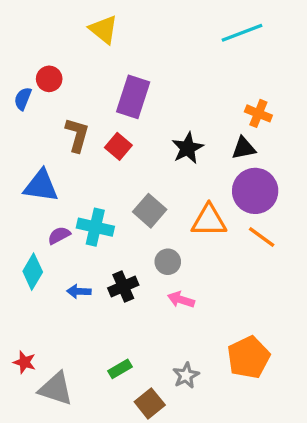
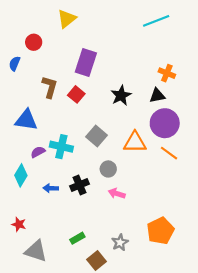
yellow triangle: (104, 29) -> (67, 19), turned 42
red circle: (49, 79) -> (34, 42), moved
red star: (24, 362) -> (19, 224), moved

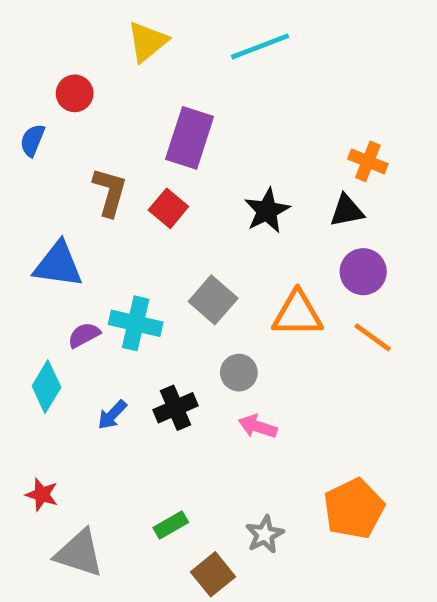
cyan line: (156, 21) -> (260, 46), moved
purple circle: (165, 123) -> (363, 272), size x0.7
blue arrow: (51, 188) -> (112, 415), turned -48

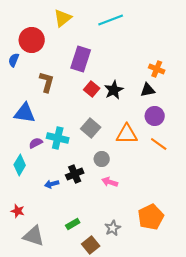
red circle: (75, 93) -> (32, 40), size x1.6
red square: (168, 208) -> (92, 89), moved
blue arrow: (112, 415) -> (52, 184), moved, turned 32

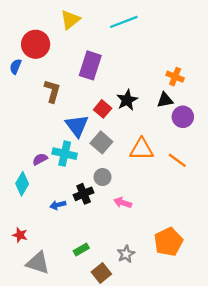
red square: (92, 89) -> (103, 109), moved
blue triangle: (25, 113) -> (77, 126), moved, turned 45
purple circle: (155, 116) -> (183, 117), moved
gray circle: (102, 159) -> (103, 177), moved

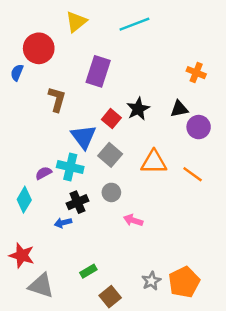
orange cross: (175, 77) -> (196, 73), moved
black cross: (84, 194) -> (77, 202), moved
red star: (20, 235) -> (22, 255), size x1.5
orange pentagon: (168, 242) -> (184, 282), moved
gray star: (126, 254) -> (151, 281), moved

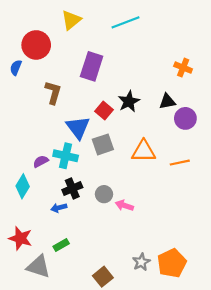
gray square: (110, 155) -> (103, 144), turned 30
orange line: (193, 174) -> (180, 163), turned -48
gray circle: (111, 192) -> (104, 194), moved
green rectangle: (88, 271) -> (61, 245), moved

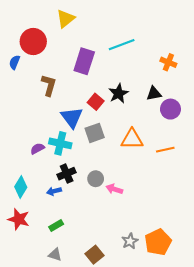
cyan line: (125, 22) -> (122, 45), moved
cyan diamond: (23, 186) -> (21, 187), moved
gray triangle: (38, 267) -> (55, 255), moved, size x0.6

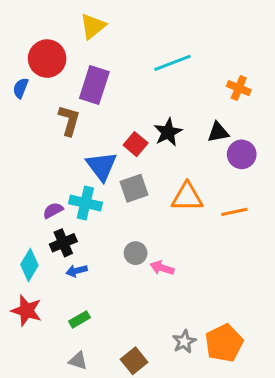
purple rectangle: (84, 61) -> (94, 85), moved
black cross: (67, 174) -> (63, 243), moved

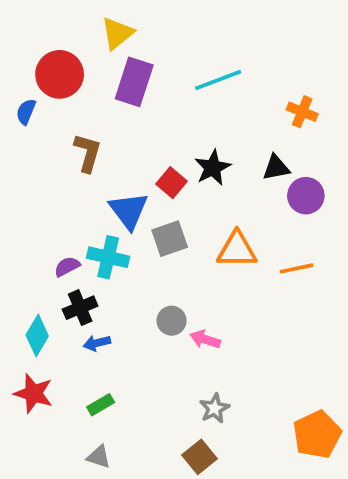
purple rectangle: (94, 85) -> (134, 82), moved
gray star: (184, 342) -> (214, 408), moved
orange pentagon: (224, 343) -> (317, 434), moved
brown square: (134, 361) -> (200, 457), moved

